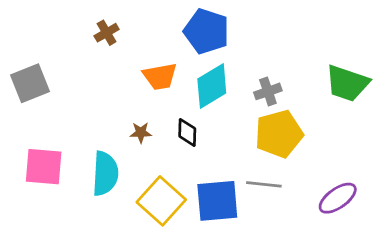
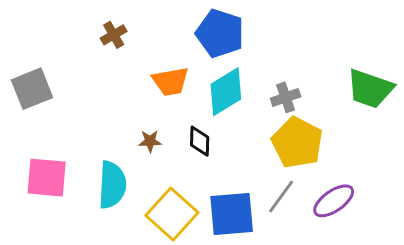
yellow pentagon: (279, 134) -> (297, 143), turned -30
gray line: (264, 184) -> (281, 197), turned -60
purple ellipse: (338, 198) -> (334, 201), moved

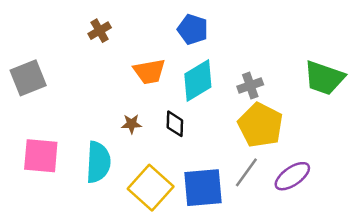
blue pentagon: (220, 33) -> (193, 29), size x0.7

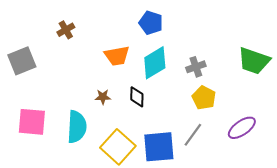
brown cross: (100, 31) -> (66, 30), moved
yellow pentagon: (260, 125) -> (204, 98), size x0.7
purple ellipse: (292, 176) -> (242, 128), moved

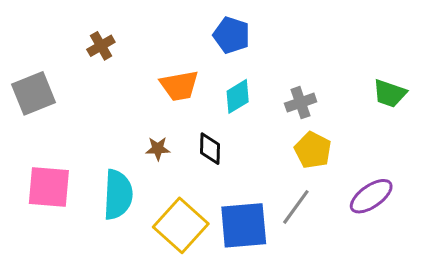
green trapezoid: (254, 61) -> (390, 93), size x0.7
cyan diamond: (155, 63) -> (238, 96), size x0.7

